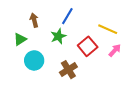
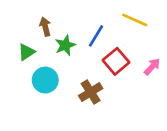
blue line: (67, 16) -> (96, 36), moved
yellow line: (108, 29) -> (135, 20), moved
green star: (58, 36) -> (65, 45), moved

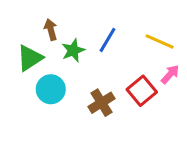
yellow line: (135, 20) -> (160, 41), moved
green triangle: (27, 52) -> (30, 58), size x1.4
red square: (116, 61) -> (142, 91), moved

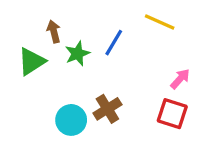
yellow line: (160, 41) -> (160, 22), moved
cyan circle: (51, 89) -> (71, 120), moved
red square: (142, 91) -> (172, 114), moved, turned -32

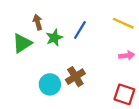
yellow line: (160, 22) -> (123, 23), moved
pink arrow: (180, 79) -> (127, 55), turned 40
red square: (172, 114) -> (124, 94), moved

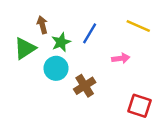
pink arrow: (127, 55) -> (121, 58), moved
cyan circle: (50, 84) -> (56, 68), moved

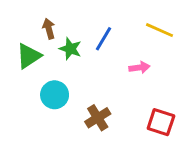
green star: (61, 42) -> (70, 49), turned -30
cyan circle: (56, 68) -> (55, 95), moved
brown cross: (85, 86) -> (98, 118), moved

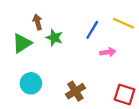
blue line: (103, 39) -> (92, 30), moved
cyan circle: (55, 95) -> (31, 83), moved

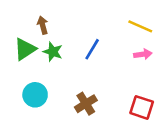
blue line: (92, 30) -> (92, 49), moved
green star: (54, 38) -> (53, 52), moved
pink arrow: (108, 52) -> (143, 54), moved

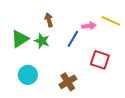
brown arrow: (43, 25) -> (49, 20), moved
pink arrow: (143, 54) -> (89, 26), moved
red square: (142, 107) -> (100, 60), moved

